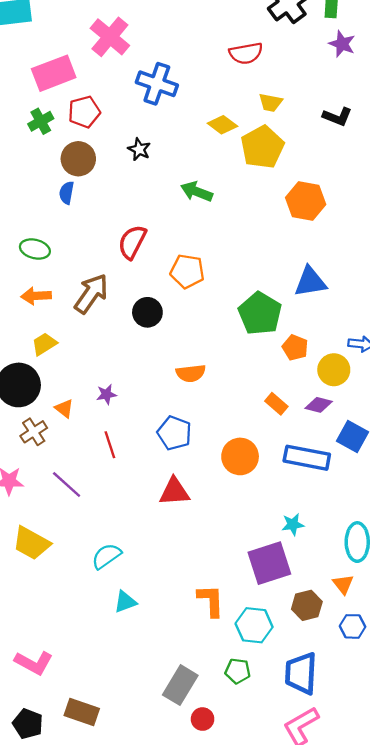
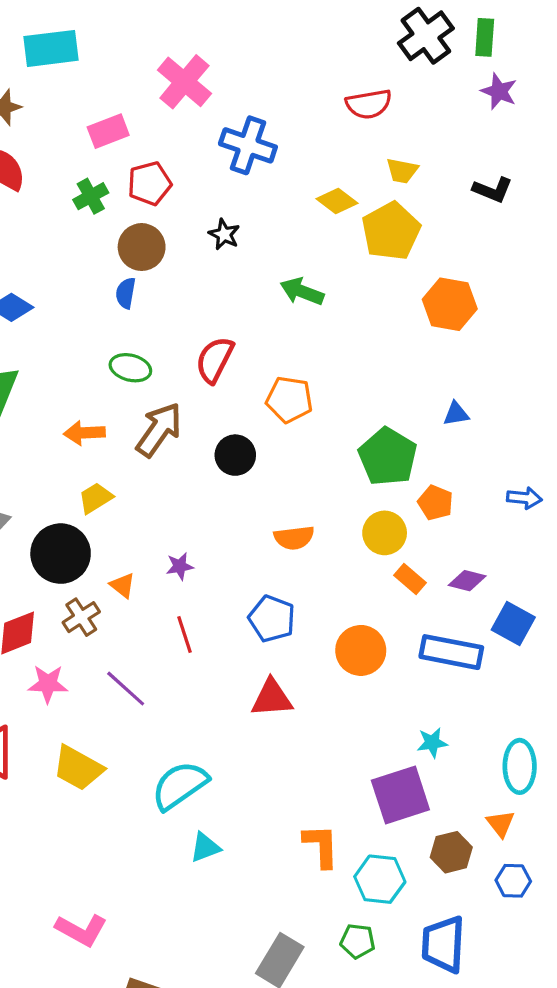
pink rectangle: (54, 73) -> (108, 131), size x0.7
green ellipse: (35, 249) -> (130, 368), moved
blue triangle: (310, 282) -> (456, 414), size x0.6
yellow circle: (334, 370) -> (385, 533), moved
cyan semicircle: (106, 556) -> (180, 785), size x1.4

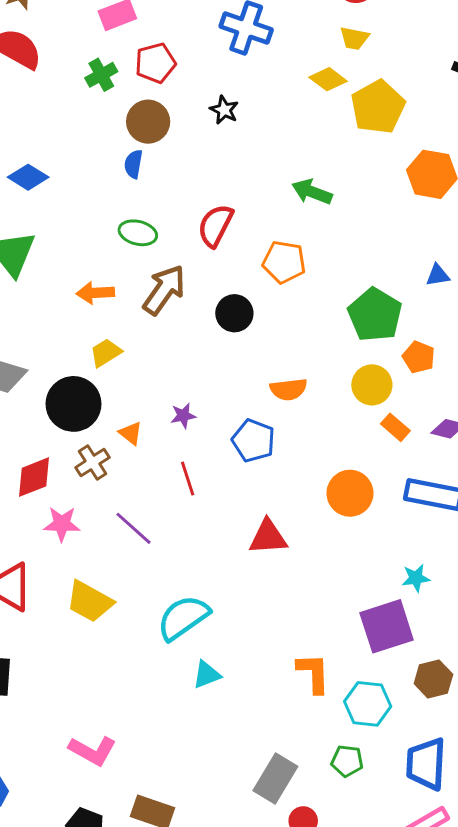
yellow trapezoid: (402, 171) -> (354, 38), moved
green arrow: (302, 291) -> (312, 192), moved
blue pentagon: (272, 619) -> (253, 441), moved

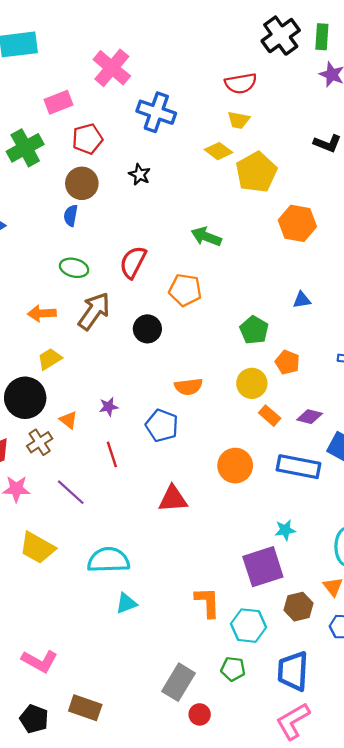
green cross: (101, 75) -> (25, 148), moved, size x1.5
green pentagon: (375, 315) -> (254, 330), size x0.7
cyan semicircle: (183, 618) -> (109, 560), turned 33

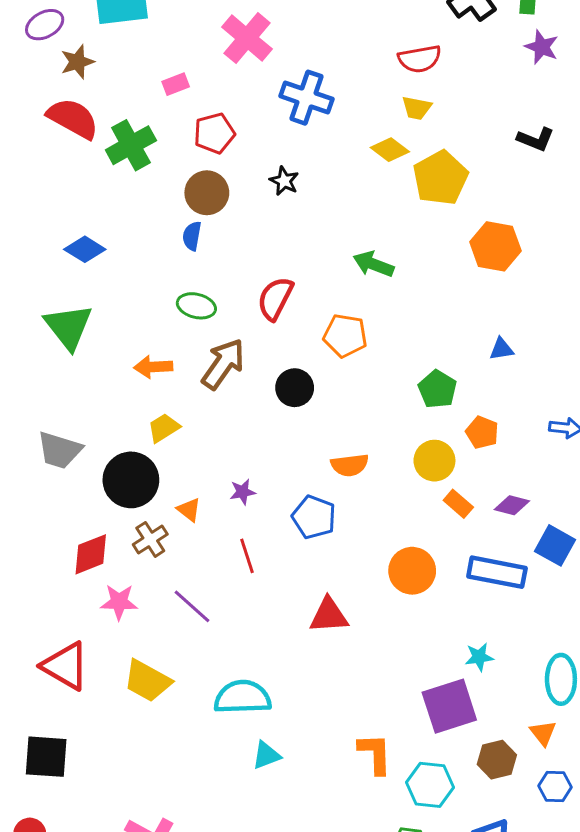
pink rectangle: (59, 102) -> (176, 84), size x0.7

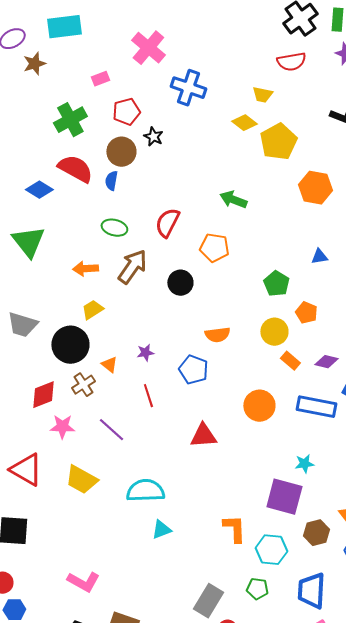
red semicircle: (420, 59) -> (291, 62), moved
red semicircle: (73, 118) -> (75, 169), moved
black star: (284, 181) -> (153, 137), moved
purple square: (449, 706) -> (284, 497), turned 33

